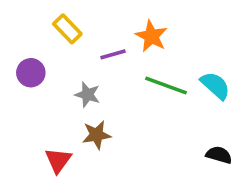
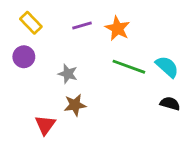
yellow rectangle: (67, 29) -> (31, 23), moved
purple line: (113, 54) -> (82, 26), moved
black semicircle: (219, 155) -> (170, 104), moved

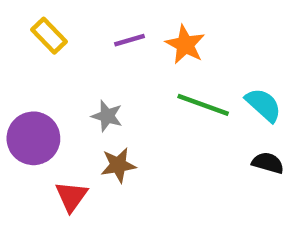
purple circle: (24, 57) -> (33, 138), moved, size x1.5

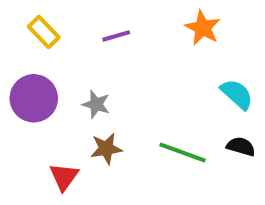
orange star: (185, 45) -> (203, 28), moved
green line: (203, 105) -> (183, 153), moved
purple circle: (33, 138) -> (34, 98), moved

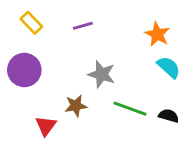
orange star: (203, 28) -> (157, 34), moved
gray star: (96, 104) -> (102, 74), moved, size x1.4
black semicircle: (241, 147) -> (169, 116), moved

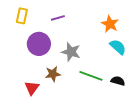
yellow rectangle: (31, 23) -> (22, 16), turned 56
purple circle: (24, 70) -> (39, 44), moved

